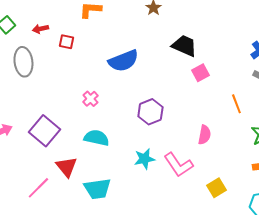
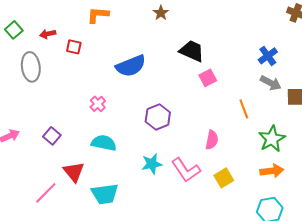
purple square: (44, 131) -> (52, 136), size x0.6
yellow square: (216, 188) -> (224, 178), moved

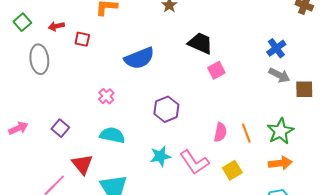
orange line: (244, 109) -> (246, 133), moved

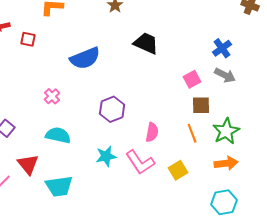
pink square: (216, 70) -> (192, 79), moved
brown square: (304, 89) -> (201, 105), moved
pink semicircle: (220, 132) -> (152, 132), moved

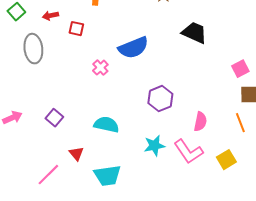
pink cross: (52, 96) -> (100, 68), moved
red triangle: (28, 164) -> (76, 154), size x0.7

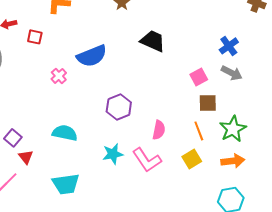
purple square: (54, 118) -> (13, 138), moved
red triangle: (76, 154) -> (26, 157), moved
yellow square: (226, 160) -> (192, 159), moved

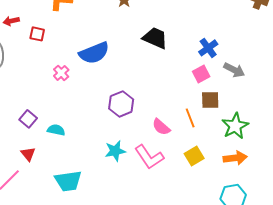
blue cross: (229, 46) -> (208, 48), moved
pink semicircle: (159, 130) -> (161, 127), turned 120
orange line: (199, 131) -> (190, 118), moved
cyan semicircle: (65, 133) -> (56, 130), moved, size x0.7
purple square: (13, 138) -> (28, 119), moved

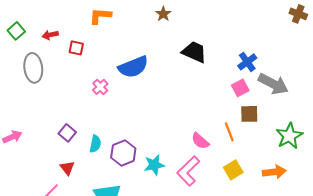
gray arrow: (234, 70) -> (273, 84), size x1.4
purple hexagon: (121, 104) -> (123, 153), moved
green star: (235, 126) -> (289, 136), moved
cyan semicircle: (56, 130) -> (95, 144), turned 90
pink L-shape: (149, 157) -> (188, 171), turned 80

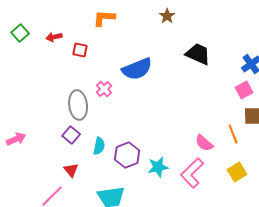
gray ellipse: (33, 68) -> (78, 105), moved

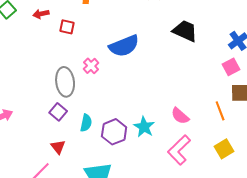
pink semicircle: (204, 143) -> (180, 116), moved
cyan star: (158, 167) -> (144, 127), moved, turned -30

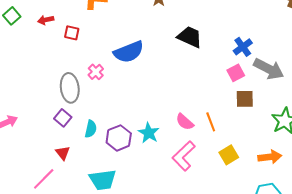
orange line: (220, 111) -> (211, 122), moved

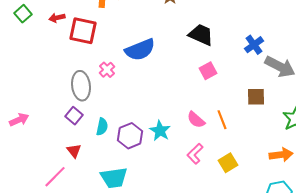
red square: (72, 33) -> (83, 31), size x1.8
pink square: (236, 73) -> (208, 71), moved
yellow square: (229, 155) -> (228, 163), moved
pink L-shape: (184, 156) -> (195, 154), size x0.7

